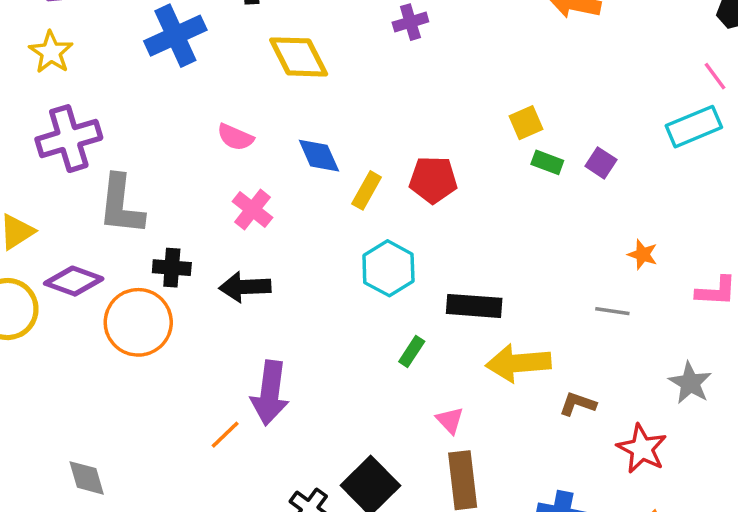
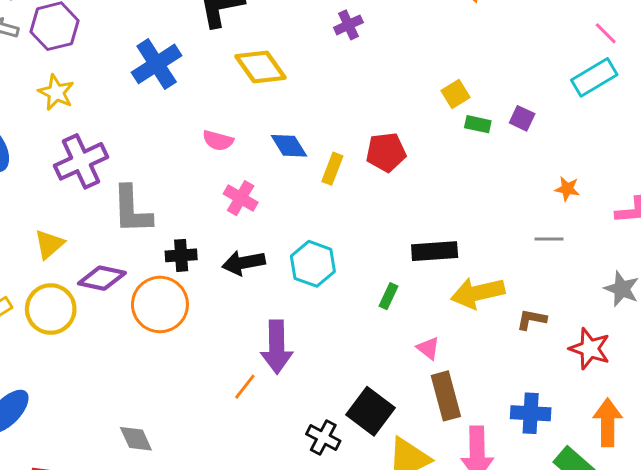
cyan hexagon: (388, 268) -> (313, 264), moved

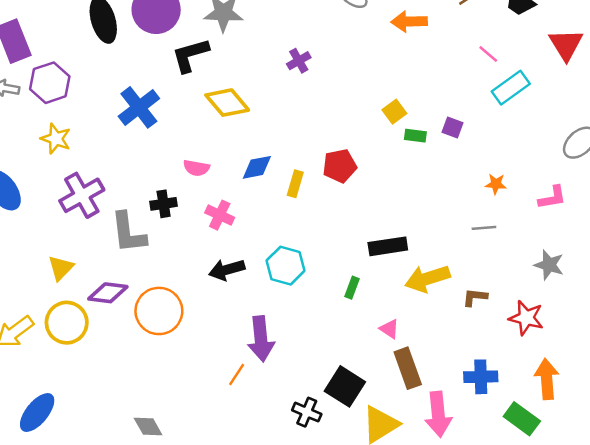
pink line: (606, 33) -> (488, 54), moved
blue diamond: (289, 146) -> (257, 167), turned -64
black cross: (181, 255) -> (164, 204), moved

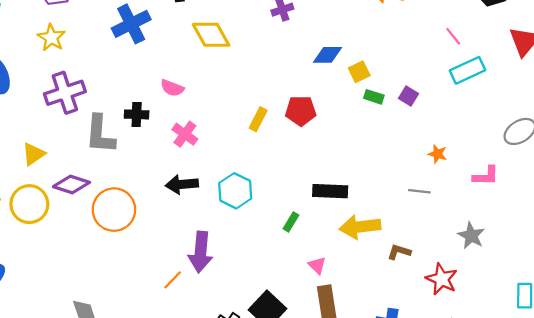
blue diamond: (257, 167) -> (327, 55), moved

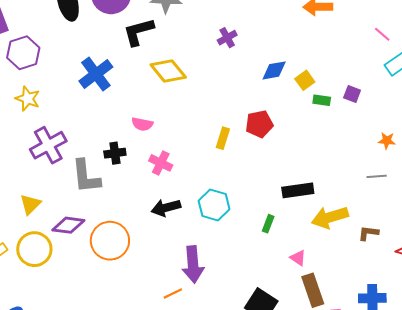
orange line: (173, 280) -> (173, 294), turned 30

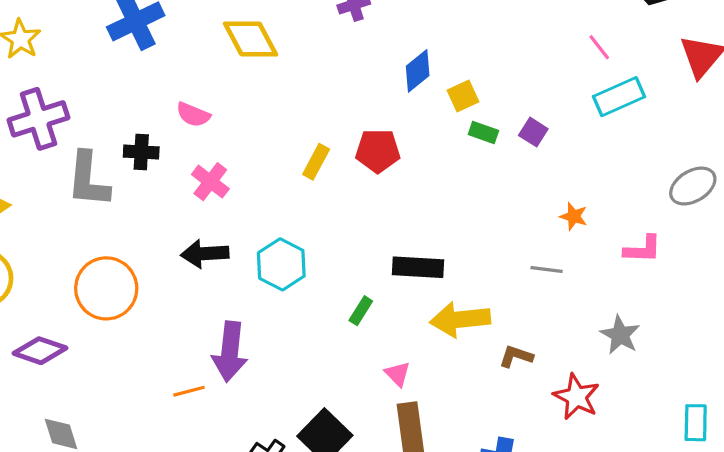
blue diamond: (274, 70) -> (418, 71), turned -40
purple diamond: (68, 225) -> (40, 351), moved

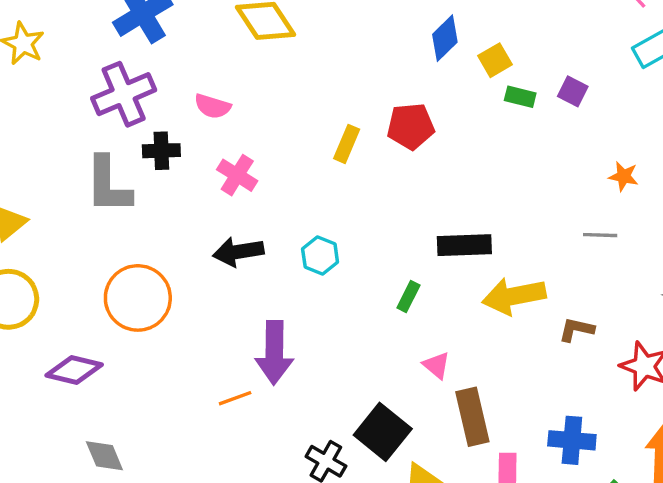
purple cross: (38, 119) -> (124, 94), moved
cyan hexagon: (281, 264) -> (320, 256), size x0.7
pink triangle: (398, 374) -> (436, 365), moved

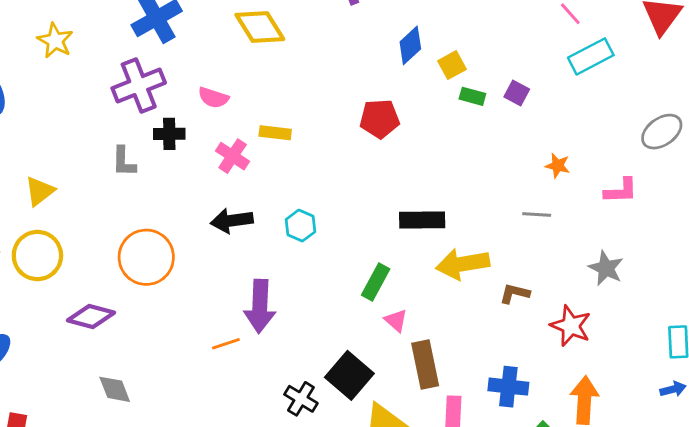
yellow rectangle: (347, 144) -> (275, 133), moved, turned 72
gray L-shape: (108, 185) -> (124, 162), size x0.6
green rectangle: (408, 297) -> (376, 282), moved, size x1.4

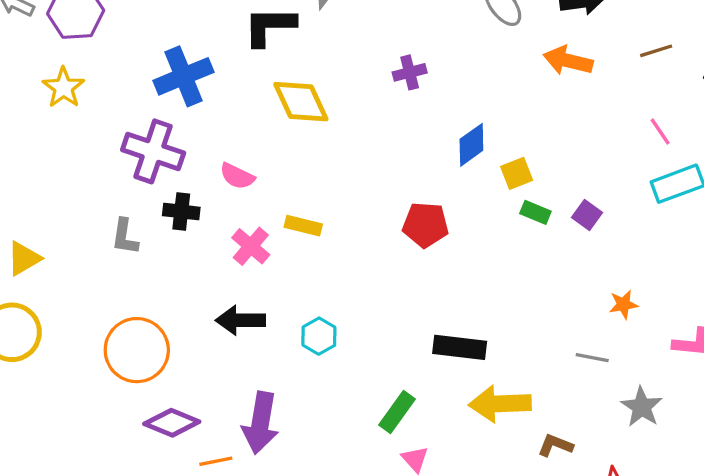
purple cross: (139, 86) -> (153, 151), turned 33
orange star: (558, 166) -> (623, 304), turned -30
gray star: (606, 268) -> (642, 407), moved
purple diamond: (91, 317) -> (172, 423), moved

